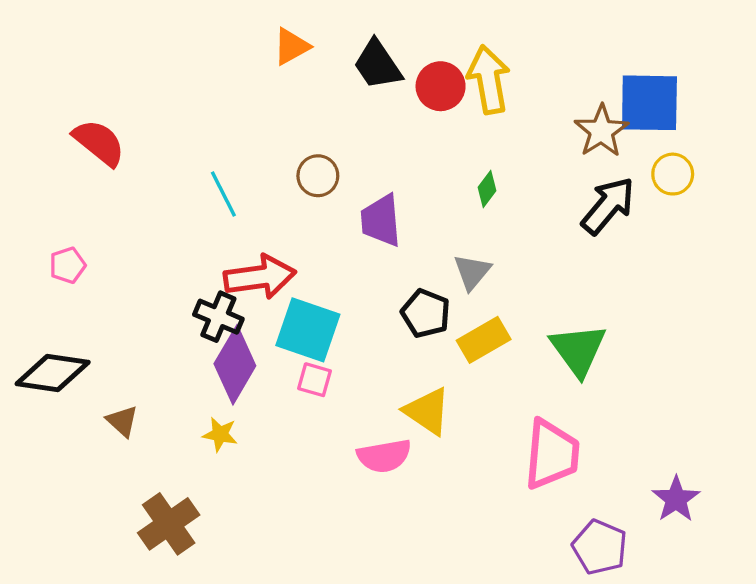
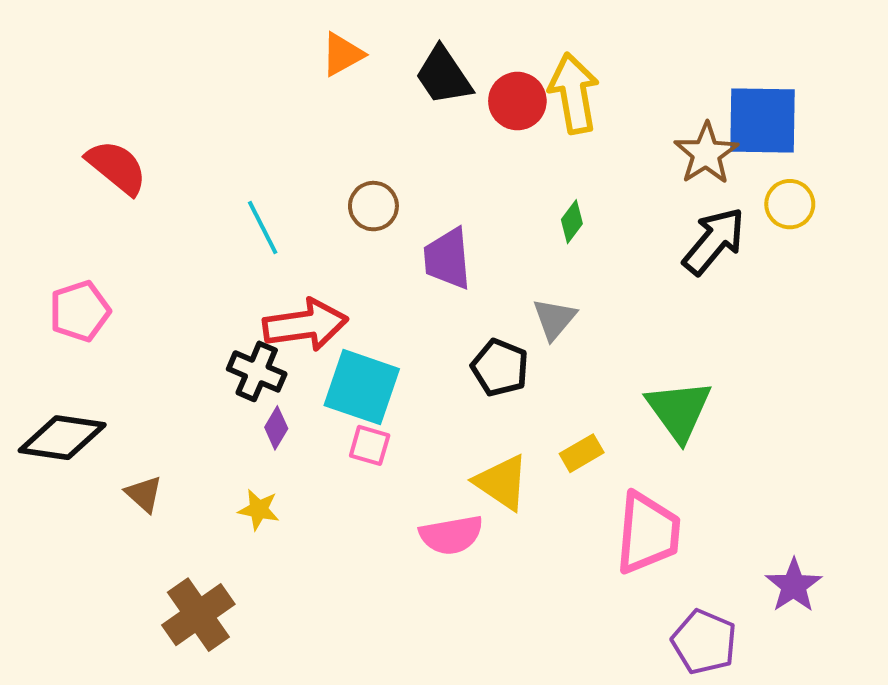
pink pentagon: (68, 265) -> (80, 311), size x1.4
yellow rectangle: (484, 340) -> (582, 453), moved, size x0.7
purple diamond: (235, 365) -> (276, 428), size x0.5

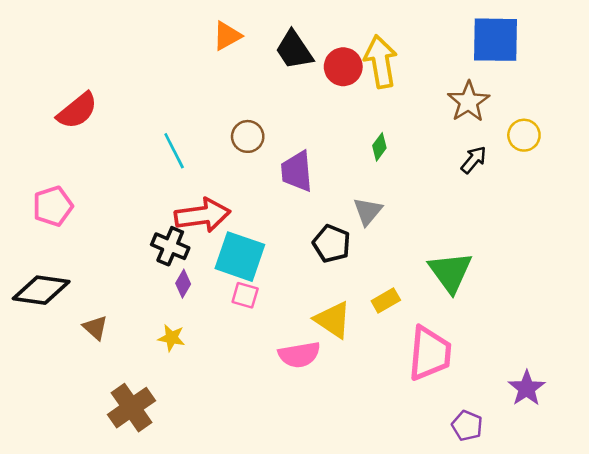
blue square: (763, 120) -> (496, 40), moved
red semicircle: (117, 167) -> (77, 111), turned 102
black arrow: (714, 241) -> (474, 160), size x0.6
purple pentagon: (704, 642) -> (467, 426), size x0.7

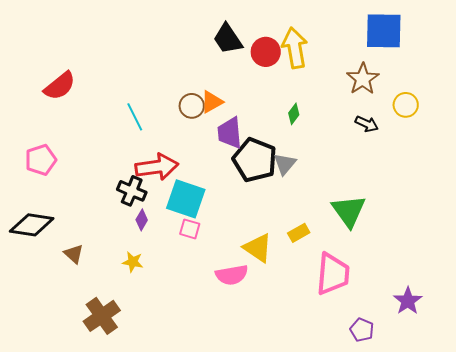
orange triangle: (227, 36) -> (212, 102), moved
black arrow: (474, 160) -> (367, 124), turned 75
black pentagon: (332, 244) -> (255, 160), moved, size x1.5

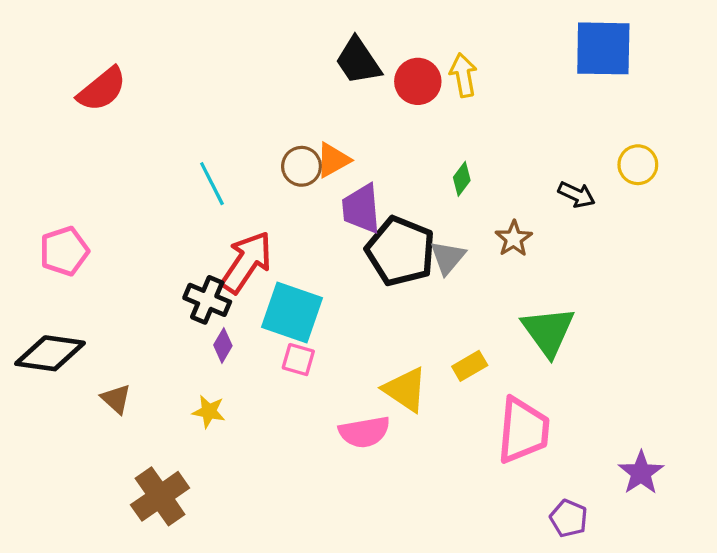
yellow arrow: (295, 48) -> (463, 75), size x0.7
brown star: (363, 79) -> (514, 239), moved, size x0.7
red semicircle: (60, 86) -> (102, 89), moved
red arrow: (157, 167) -> (246, 262), turned -48

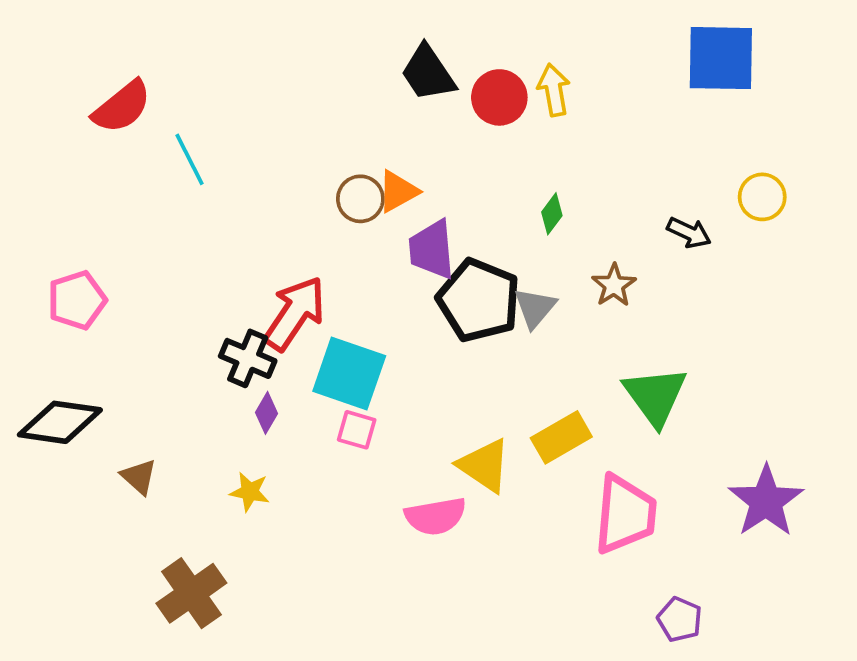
cyan line: (212, 184) -> (190, 159), moved
yellow rectangle: (470, 366) -> (561, 437), size x1.4
purple star: (641, 473) -> (766, 501), moved, size x1.4

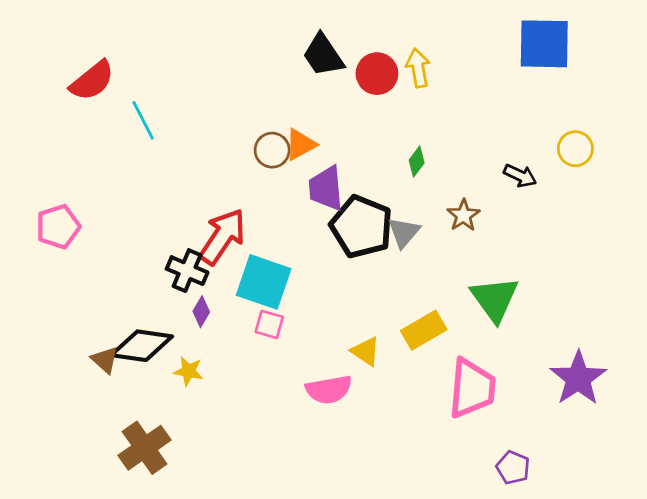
black diamond: (60, 422) -> (142, 346), moved
yellow triangle: (484, 465) -> (366, 351), size x0.7

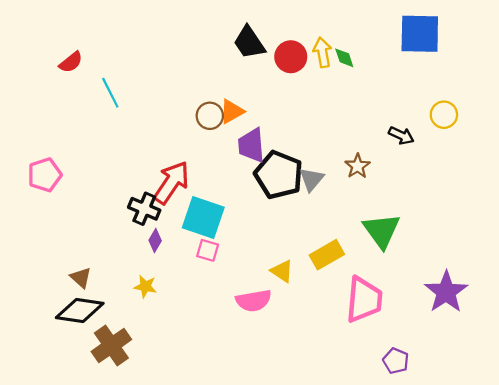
red semicircle: (92, 81) -> (71, 62), size x0.7
green diamond: (417, 161) -> (344, 58), moved, turned -55
black diamond: (142, 346) -> (80, 310), moved

